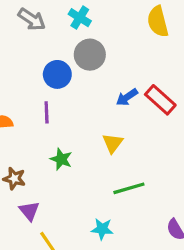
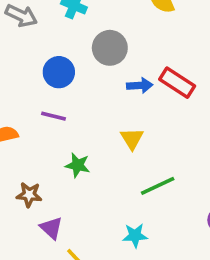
gray circle: (90, 55) -> (110, 48), moved
blue arrow: (127, 97) -> (140, 86), turned -140
purple line: (47, 112) -> (54, 116), turned -65

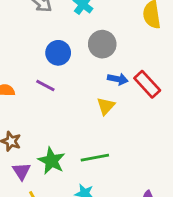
yellow triangle: (132, 139) -> (106, 106), moved
green star: (78, 165) -> (51, 161), moved, size x1.4
green line: (158, 186) -> (95, 158), moved

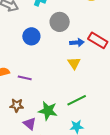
purple line: (45, 86) -> (25, 78), moved

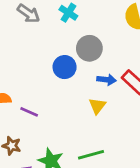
blue circle: (31, 36) -> (65, 67), moved

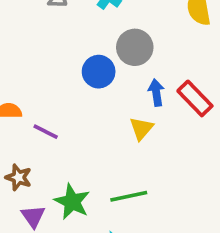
blue arrow: (107, 80) -> (156, 93), turned -108

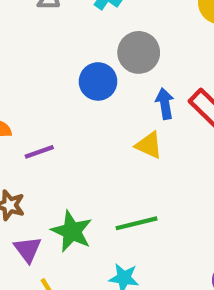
yellow triangle: (141, 128) -> (149, 145), turned -45
purple line: (46, 132) -> (39, 152), turned -45

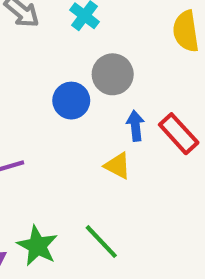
green line: (137, 223) -> (101, 242), turned 57

